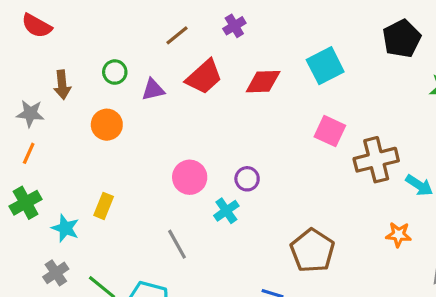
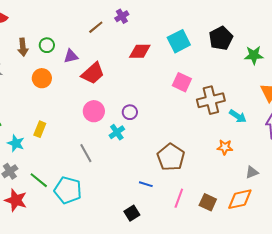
brown line: (177, 35) -> (96, 27), moved
black pentagon: (402, 39) -> (221, 38), moved
red trapezoid: (204, 77) -> (93, 73), moved
brown arrow: (62, 85) -> (23, 47), moved

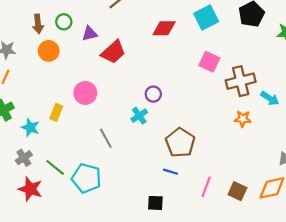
orange circle: (42, 78) -> (49, 51), moved
pink circle: (94, 111) -> (85, 93), moved
orange star: (225, 147) -> (243, 119), moved
brown pentagon: (171, 157) -> (180, 143), moved
black square: (132, 213) -> (155, 203), turned 35

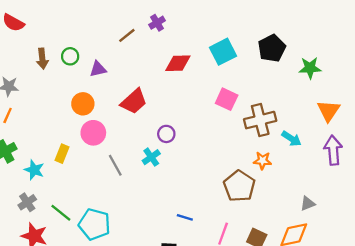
orange circle: (49, 51) -> (83, 104), moved
red trapezoid: (113, 52) -> (134, 101), moved
gray line: (106, 138) -> (115, 165), moved
brown pentagon: (180, 143) -> (239, 186), moved

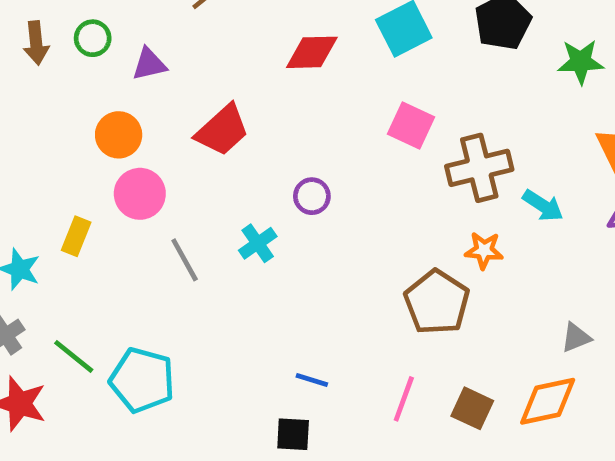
purple circle: (166, 134) -> (312, 196), moved
blue line: (185, 217) -> (312, 380), moved

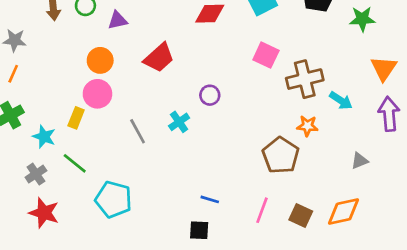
pink circle: (140, 194) -> (97, 94), moved
gray triangle: (576, 338) -> (360, 161), moved
green line: (74, 356) -> (75, 163), moved

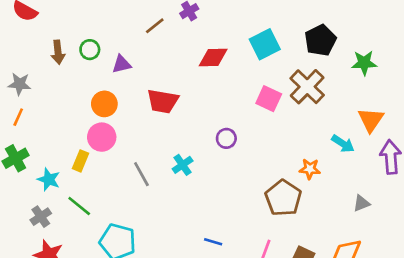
red trapezoid: (159, 58) -> (163, 101), turned 52
orange triangle: (384, 68) -> (371, 120), moved
brown cross: (305, 79) -> (307, 87), moved, turned -32
purple circle: (210, 95) -> (226, 138), moved

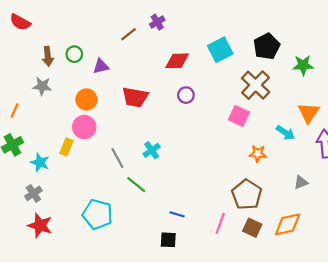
gray star: (20, 84) -> (42, 86), moved
pink square: (269, 99) -> (239, 116), moved
purple circle: (226, 138) -> (186, 95), moved
brown pentagon: (283, 198) -> (247, 195), moved
green line: (79, 206) -> (136, 185), moved

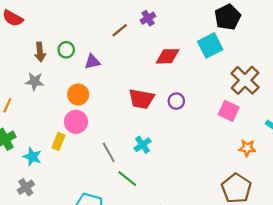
black pentagon: (267, 46) -> (228, 17), moved
purple circle: (186, 95) -> (176, 101), moved
red trapezoid: (135, 97) -> (141, 99), moved

